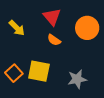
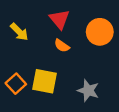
gray star: (77, 79) -> (88, 90), turned 30

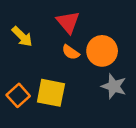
orange circle: (100, 32) -> (102, 51), moved
gray star: (88, 90) -> (114, 86), moved

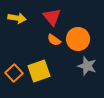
yellow arrow: (22, 36) -> (17, 18), moved, turned -36
yellow square: (51, 93) -> (39, 71), turned -30

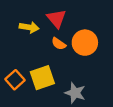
yellow arrow: (17, 18) -> (29, 27), moved
gray star: (87, 66) -> (75, 93), moved

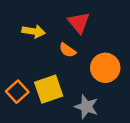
red triangle: (56, 19) -> (79, 23), moved
orange circle: (85, 43) -> (105, 68), moved

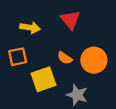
orange semicircle: (68, 50) -> (65, 58), moved
orange square: (17, 92) -> (18, 57), moved, turned 30

